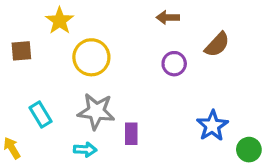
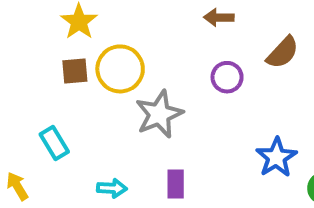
brown square: (21, 51) -> (75, 71), moved
gray star: (96, 111) -> (159, 114), moved, turned -30
purple rectangle: (131, 134) -> (176, 184), moved

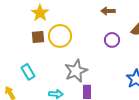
gray star: (159, 114) -> (76, 71), moved

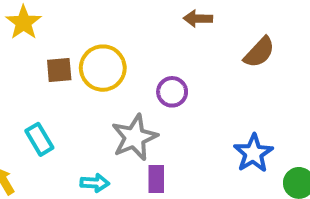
yellow star: (40, 13) -> (24, 22), moved
purple circle: (112, 40) -> (172, 92), moved

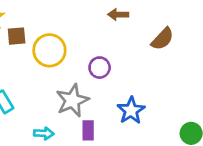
brown square: (59, 70) -> (17, 36), moved
blue star: (253, 153) -> (131, 110), moved

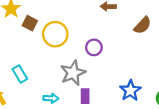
brown square: (17, 36) -> (30, 23), turned 32
blue star: (131, 110) -> (130, 91), moved

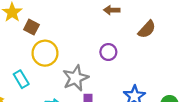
yellow circle: (55, 34) -> (45, 53), moved
purple circle: (94, 47) -> (108, 52), moved

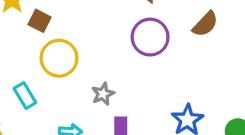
purple circle: (108, 52) -> (150, 37), moved, size x1.5
gray star: (76, 78) -> (103, 94), size x0.6

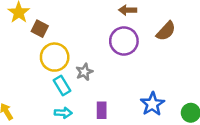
gray star: (103, 94) -> (84, 72), moved
cyan rectangle: (25, 96) -> (62, 86), moved

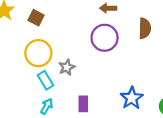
brown square: (40, 29) -> (36, 18), moved
brown semicircle: (166, 31) -> (145, 28), turned -42
cyan arrow: (63, 113) -> (47, 106), turned -63

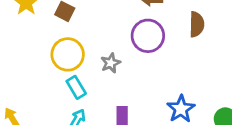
gray star: (67, 67) -> (111, 63), moved

